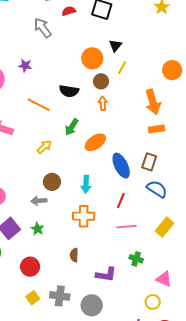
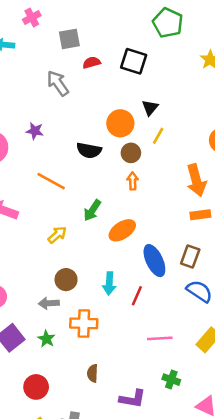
black semicircle: (69, 91) -> (89, 150), moved
red line: (121, 201) -> (137, 296), moved
orange cross: (84, 216) -> (84, 323), moved

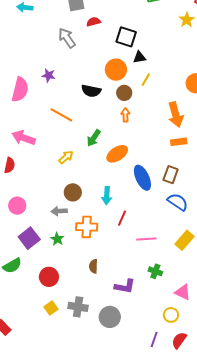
black square: (134, 61) -> (126, 37), moved
black triangle: (150, 108) -> (139, 57), turned 40
red line: (137, 296) -> (122, 218), moved

